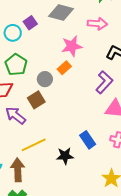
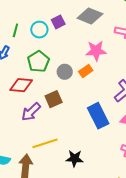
gray circle: (45, 79) -> (65, 72), moved
purple arrow: (16, 116) -> (31, 112), turned -90
blue rectangle: (88, 140) -> (98, 116), moved, size x1.4

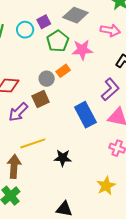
green pentagon: (38, 62) -> (58, 41), moved
orange rectangle: (86, 71) -> (63, 71), moved
gray circle: (65, 72) -> (47, 79), moved

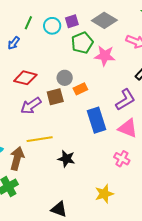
orange rectangle: (63, 71) -> (80, 89), moved

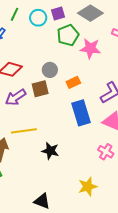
orange rectangle: (80, 89) -> (73, 82), moved

